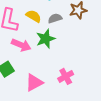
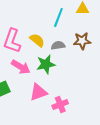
pink triangle: (34, 83) -> (38, 92), moved

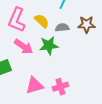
pink triangle: (38, 92) -> (34, 86), moved

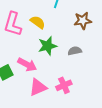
gray semicircle: (62, 28) -> (75, 51), moved
pink arrow: (24, 47) -> (27, 65), moved

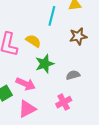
gray semicircle: (75, 51) -> (73, 75), moved
pink triangle: (38, 87) -> (27, 109), moved

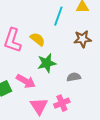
pink triangle: (27, 109) -> (39, 106), moved, turned -42

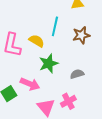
cyan line: (58, 16) -> (55, 26), moved

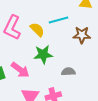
cyan line: (55, 26) -> (58, 20), turned 48

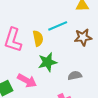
yellow semicircle: (37, 30) -> (38, 38), turned 42

